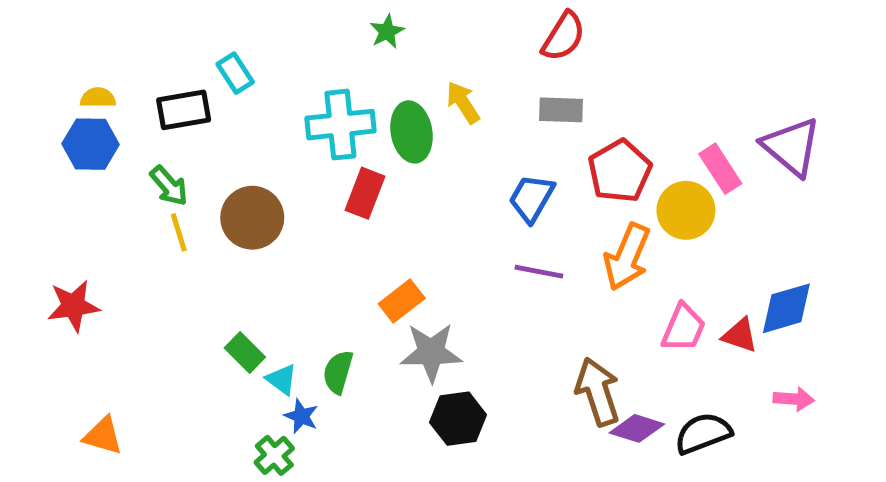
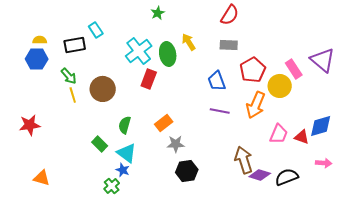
cyan cross: (340, 125) -> (139, 51), turned -32
blue trapezoid: (532, 198) -> (217, 81), turned -50
gray star: (431, 352) -> (176, 144), size x0.7
green semicircle: (338, 372) -> (125, 125), moved
cyan triangle: (282, 379) -> (127, 153), moved, size x1.5

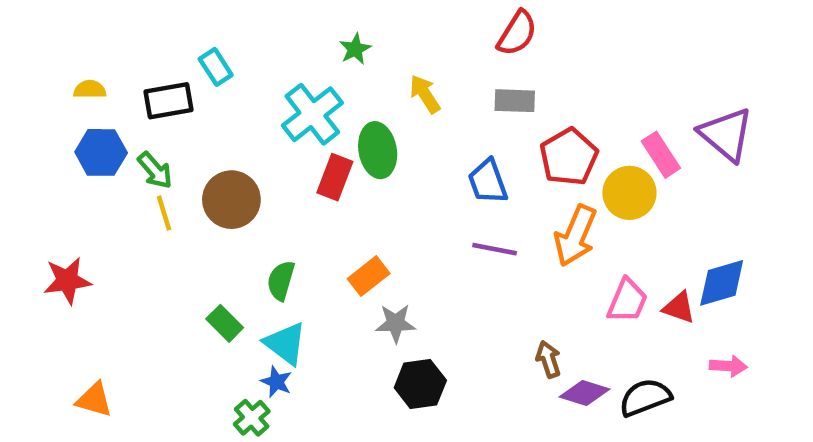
green star: (158, 13) -> (355, 49), moved
green ellipse: (168, 54) -> (378, 150), moved
blue hexagon: (37, 59) -> (101, 152), moved
brown arrow: (244, 160) -> (548, 359), size x0.6

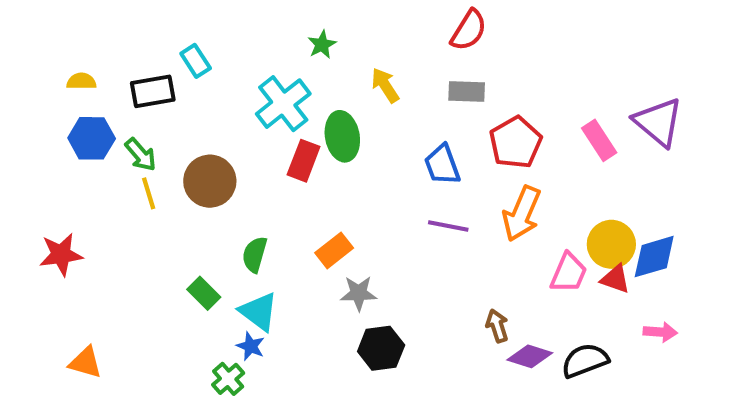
yellow circle: (629, 193) -> (611, 244), moved

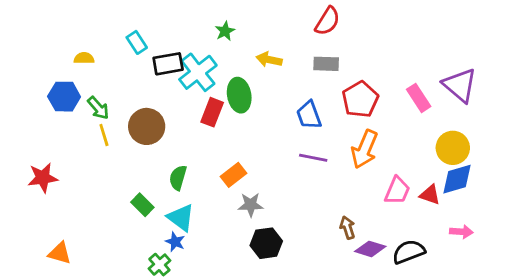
yellow semicircle: (81, 81) -> (84, 58), moved
yellow arrow: (385, 85) -> (269, 60), turned -45
black rectangle: (153, 91) -> (168, 64), moved
yellow circle: (611, 244) -> (453, 148), moved

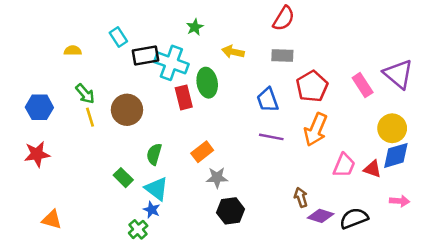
cyan cross: (198, 72) -> (171, 63), turned -32
blue hexagon: (64, 97) -> (39, 107), moved
red rectangle: (212, 112) -> (184, 97), turned -35

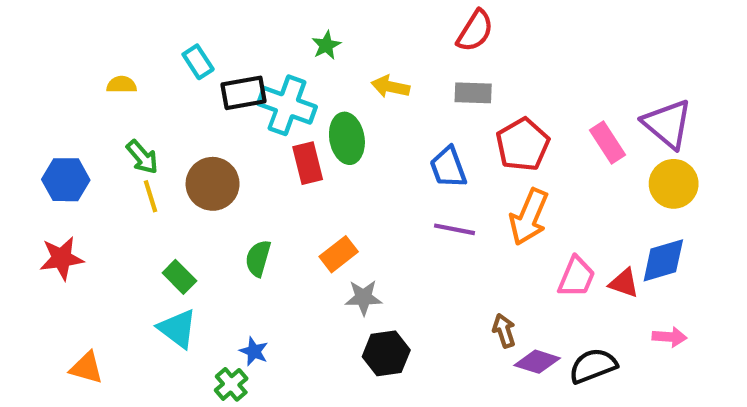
yellow circle: (392, 128) -> (674, 184), moved
green rectangle: (123, 178) -> (179, 277), moved
cyan triangle: (157, 189) -> (177, 329), moved

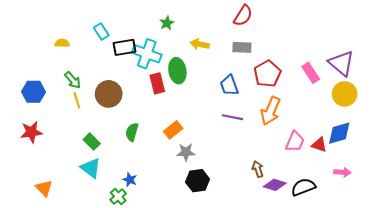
orange triangle: (86, 368) -> (44, 188), turned 30

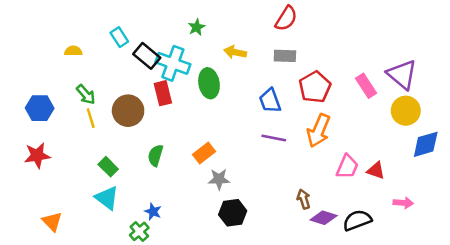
black rectangle: (124, 47) -> (147, 56), turned 50
red rectangle: (157, 83) -> (163, 93), moved
blue diamond: (339, 133) -> (426, 144), moved

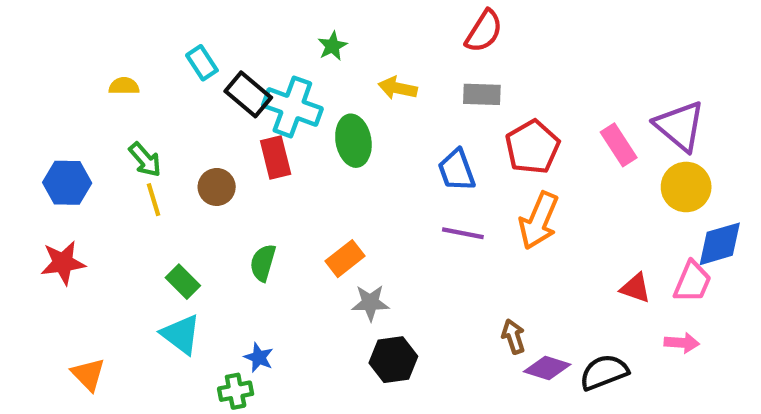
brown circle: (128, 111) -> (217, 187), size x0.7
pink trapezoid: (347, 167) -> (692, 282), moved
green cross: (139, 231) -> (236, 391), turned 30

